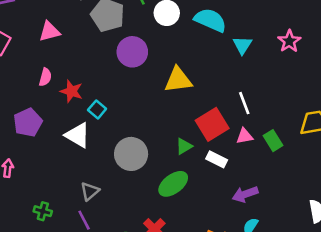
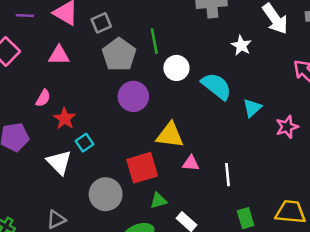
cyan triangle: (242, 45) -> (252, 108), moved
red square: (212, 124) -> (142, 168), moved
pink triangle: (244, 136) -> (191, 163), moved

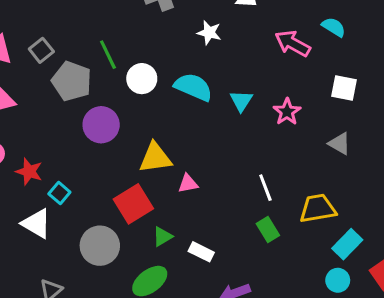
white line: (228, 175) -> (265, 188), moved

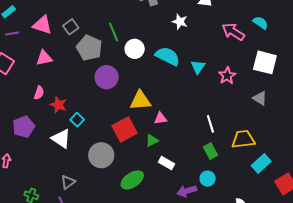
white square: (344, 88) -> (265, 62), size x1.4
green triangle: (163, 237) -> (152, 140), moved
cyan circle: (338, 280) -> (208, 179), moved

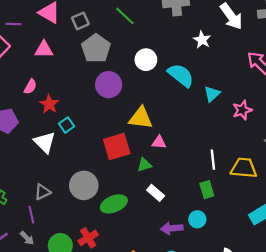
green line: (114, 32) -> (125, 16), moved, turned -36
purple line: (12, 33) -> (13, 24), moved
yellow trapezoid: (243, 139) -> (244, 168), moved
gray circle: (101, 155) -> (84, 185), moved

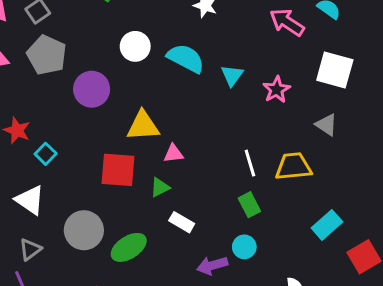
gray pentagon: (96, 48) -> (47, 55), moved
white triangle: (45, 142) -> (30, 200), moved
red square: (117, 146) -> (118, 170), turned 32

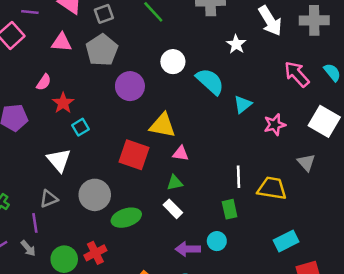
green triangle: (160, 187) -> (175, 183), moved

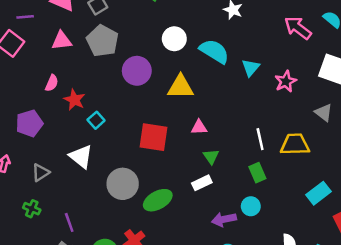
yellow triangle: (163, 125) -> (181, 87), moved
green triangle: (175, 183) -> (211, 157), moved, turned -42
gray triangle: (49, 199) -> (41, 172), moved
white rectangle: (173, 209) -> (202, 183), turned -60

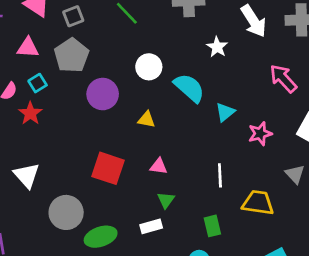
yellow triangle: (181, 87) -> (146, 120), size x0.6
cyan square: (96, 120) -> (38, 83), moved
white line: (260, 139) -> (220, 175), moved

